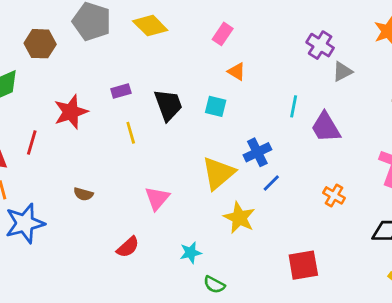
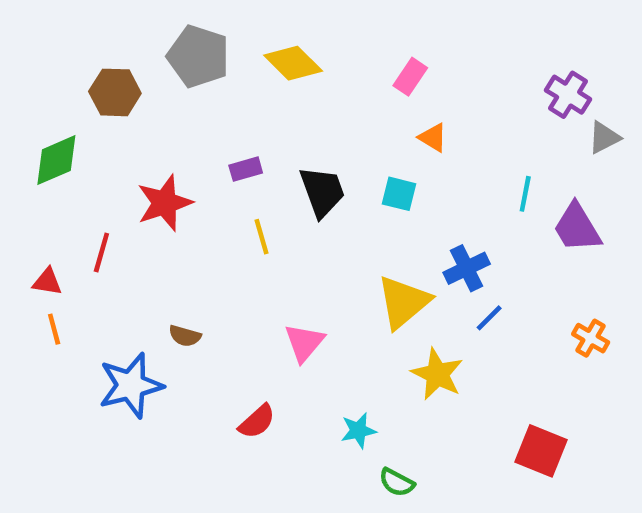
blue star: (25, 223) -> (131, 385), moved
red square: (303, 265) -> (541, 451), turned 32

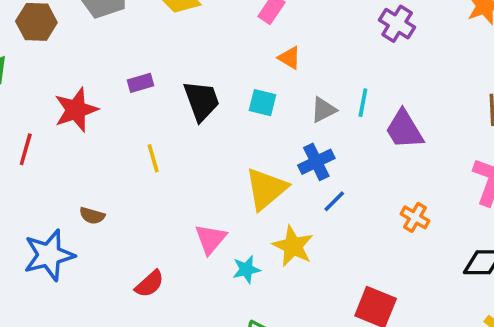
gray triangle: (604, 138) -> (324, 110), moved
yellow line: (261, 237) -> (153, 158), moved
pink triangle: (304, 343) -> (210, 239), moved
cyan star: (358, 431) -> (246, 269), moved

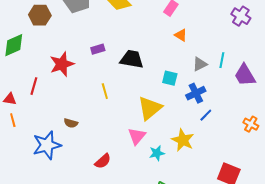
black trapezoid: (202, 101) -> (132, 59), turned -60
cyan square: (263, 103) -> (170, 78), moved
yellow triangle: (266, 189) -> (150, 108), moved

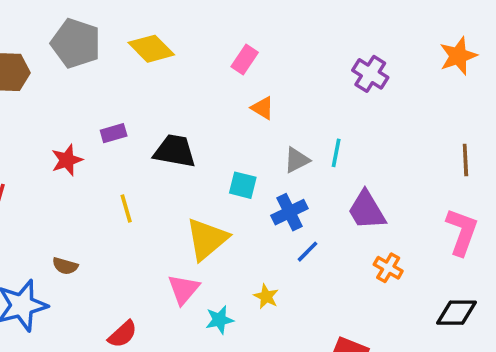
red star: (62, 64) -> (67, 160), moved, size x0.7
purple trapezoid: (245, 75) -> (367, 210), moved
yellow star: (183, 140) -> (266, 296), size x0.6

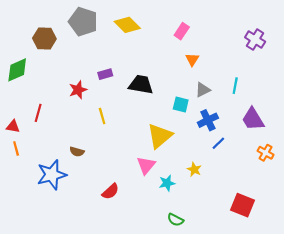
orange triangle: (263, 108) -> (192, 59), turned 32
gray triangle: (297, 160) -> (203, 90), moved
yellow line: (126, 209) -> (102, 116), moved

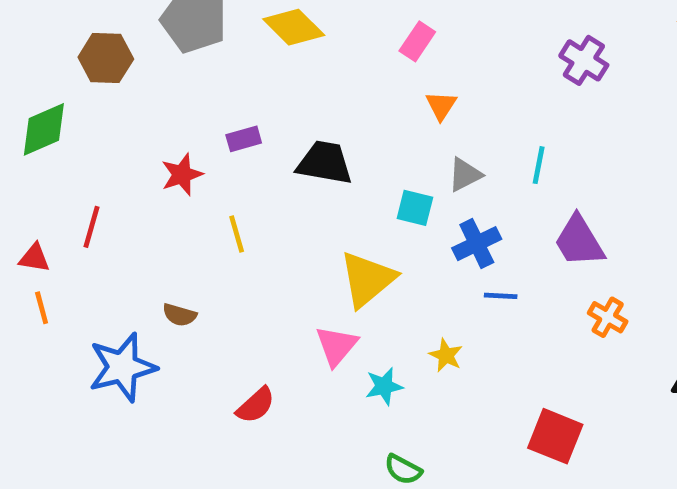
blue line: (218, 143) -> (501, 296), turned 48

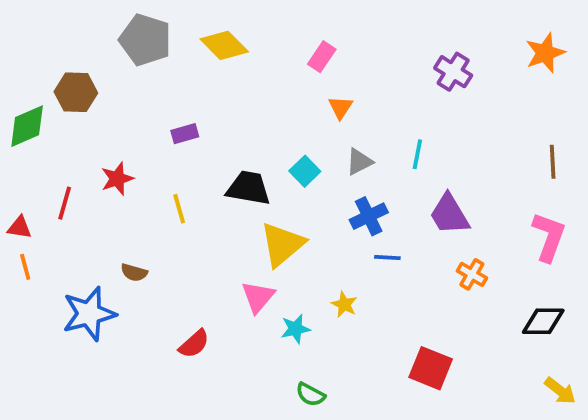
brown hexagon: (106, 58) -> (76, 92), moved
black trapezoid: (325, 163) -> (249, 188), moved
red star: (182, 175) -> (117, 179), moved
cyan square: (415, 208) -> (305, 171), moved, turned 32

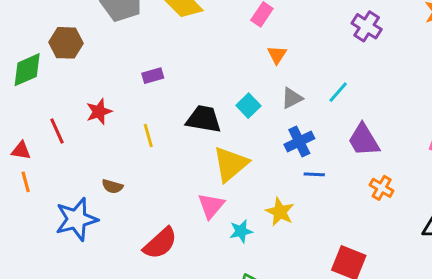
cyan line: (417, 154) -> (338, 92), turned 30
red line: (65, 203) -> (57, 131), turned -40
yellow star: (344, 304) -> (280, 212), size x1.4
red semicircle: (194, 344) -> (160, 243), size x1.4

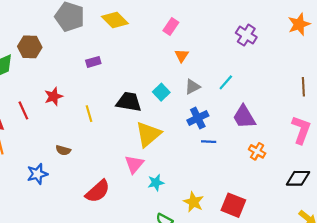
purple rectangle: (153, 76) -> (93, 62), moved
yellow star: (280, 212) -> (194, 202), moved
blue star: (76, 219) -> (37, 174), size x0.7

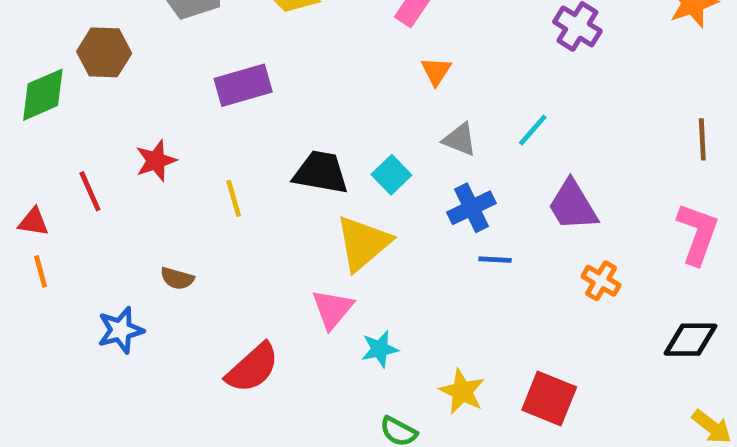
purple rectangle: (93, 62) -> (243, 85), size x1.6
gray triangle: (192, 87) -> (460, 139), turned 49
cyan square: (161, 92) -> (391, 175), moved

